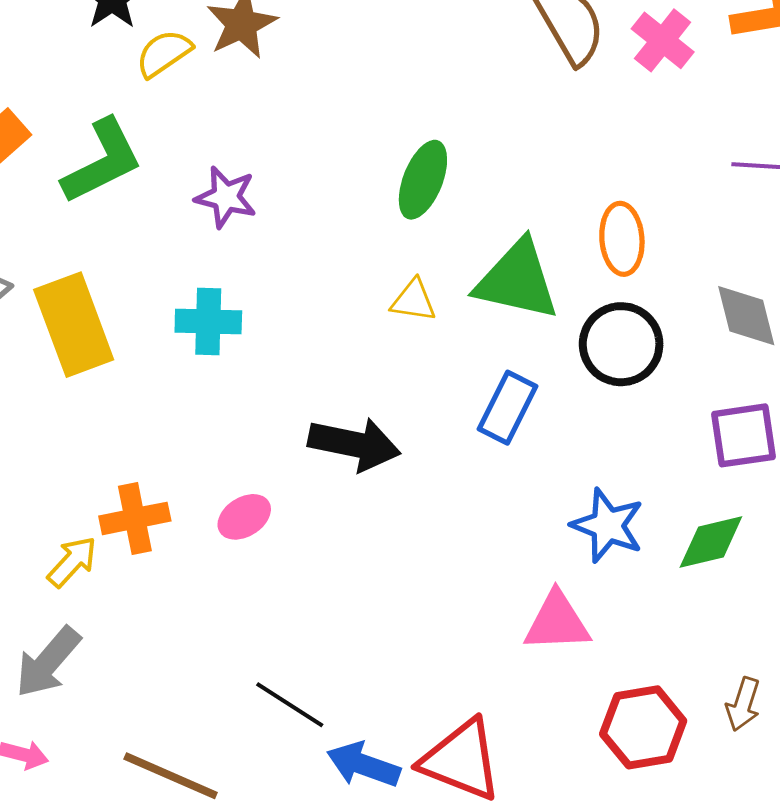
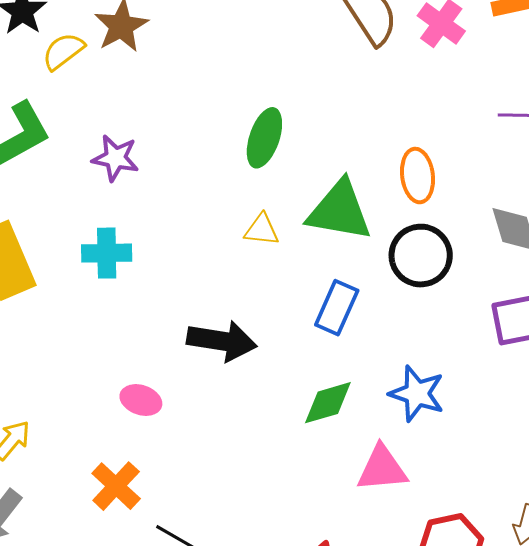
pink ellipse: (244, 517) -> (141, 400), turned 54
orange cross: (135, 518) -> (116, 486), moved, turned -33
green diamond: (711, 542) -> (328, 403), moved

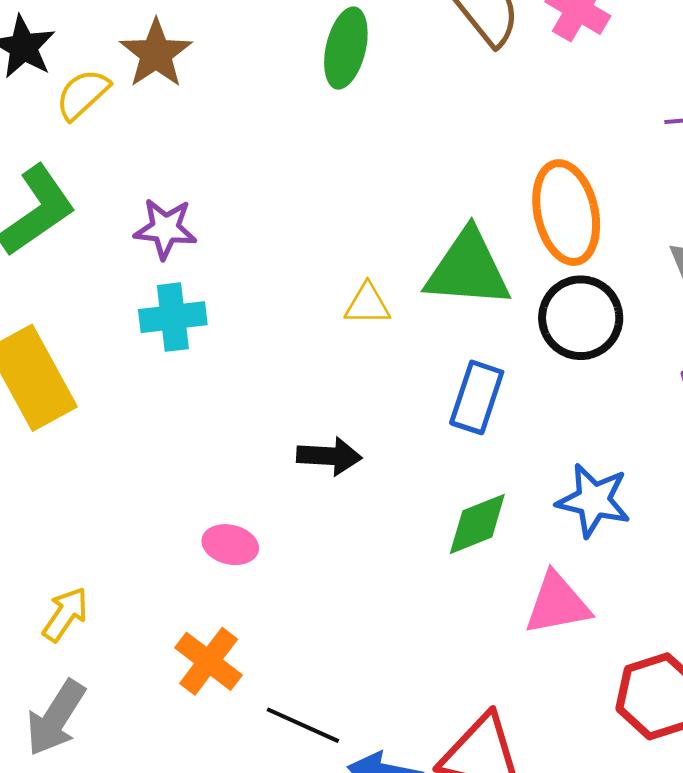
green ellipse: (264, 138) -> (346, 48), moved
orange ellipse: (418, 176) -> (566, 213), size x1.4
cyan cross: (107, 253) -> (173, 317), moved
black arrow: (222, 341) -> (329, 456), size x0.7

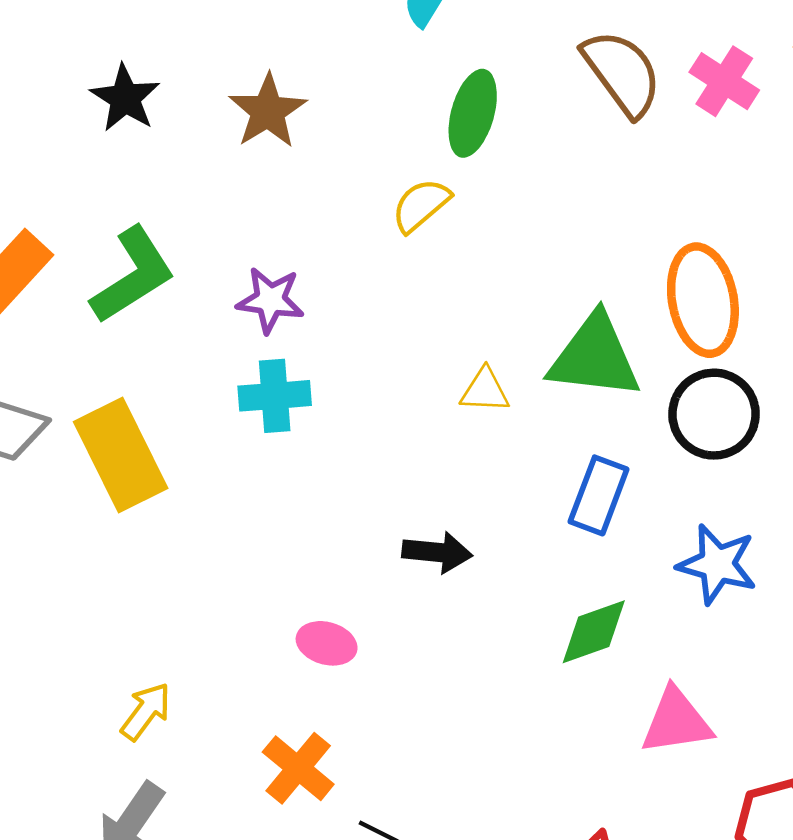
yellow semicircle: (83, 94) -> (421, 205), moved
blue star: (594, 500) -> (717, 564), moved

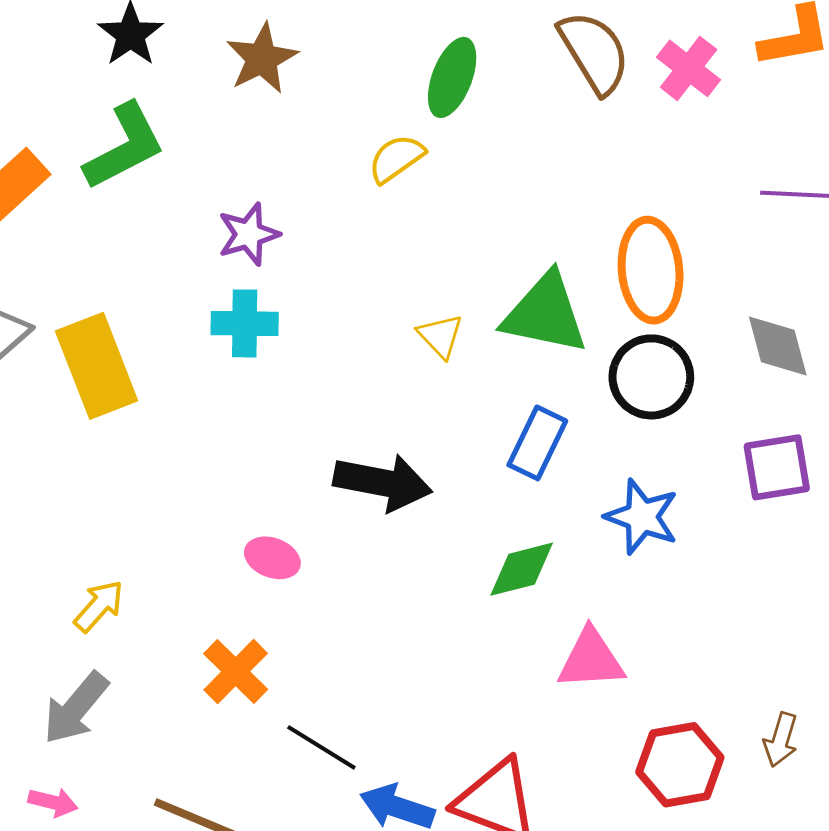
green L-shape: (133, 275) -> (124, 146), moved
purple star: (270, 300) -> (249, 234), turned -30
yellow triangle: (485, 390) -> (440, 336), turned 39
black arrow: (437, 552) -> (383, 482), size x1.5

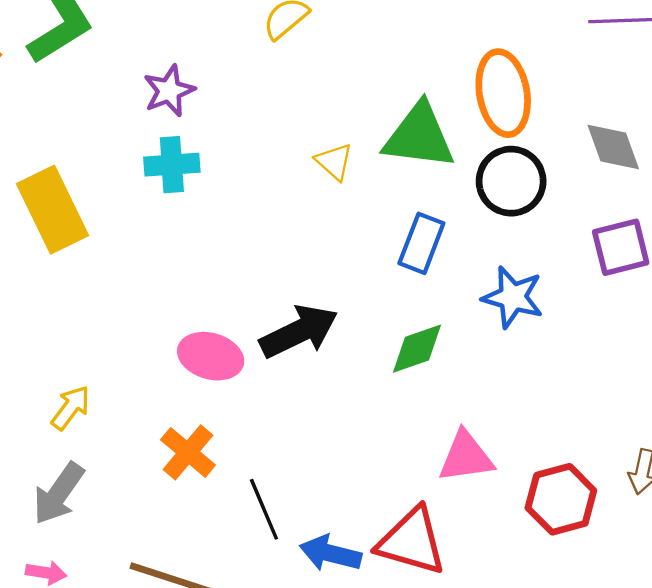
black arrow: (383, 482) -> (299, 332), moved, turned -32
pink ellipse: (272, 558) -> (211, 356), size x1.4
pink triangle: (591, 659) -> (466, 457), moved
black line: (321, 747) -> (264, 509), turned 40

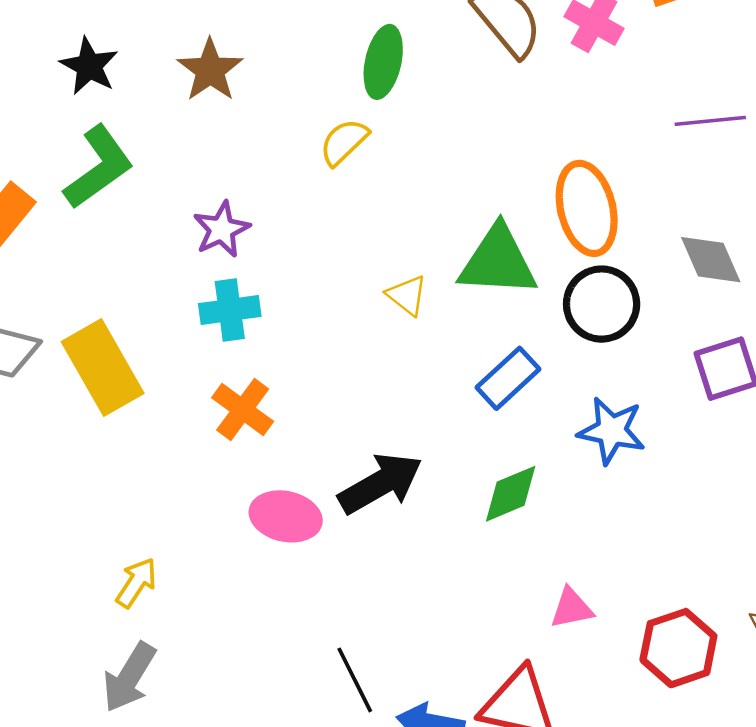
blue rectangle: (421, 243) -> (508, 378), turned 30
orange cross: (188, 452) -> (243, 410), moved
pink triangle: (466, 457) -> (572, 608), size x0.7

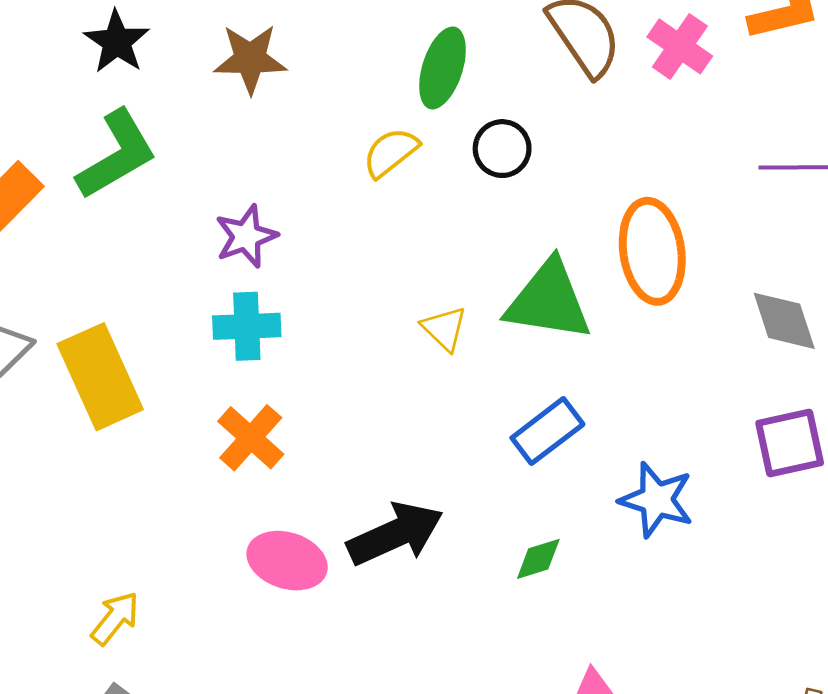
brown star: (210, 70) -> (250, 59), turned 30
black circle: (602, 304) -> (502, 149), moved, size x0.7
green diamond: (511, 494) -> (538, 559), size x0.7

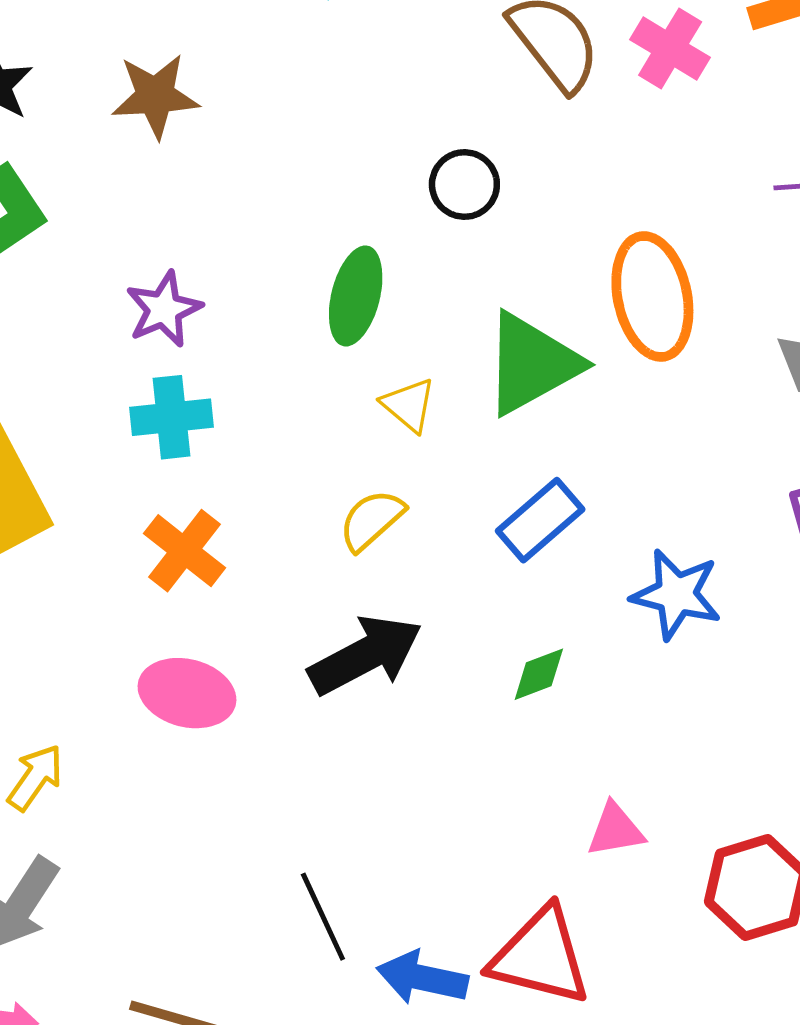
green ellipse: (443, 68) -> (356, 296), moved
yellow semicircle: (391, 152) -> (372, 520), moved
green triangle: (549, 301) -> (532, 364), turned -34
pink ellipse: (287, 561) -> (187, 693), moved

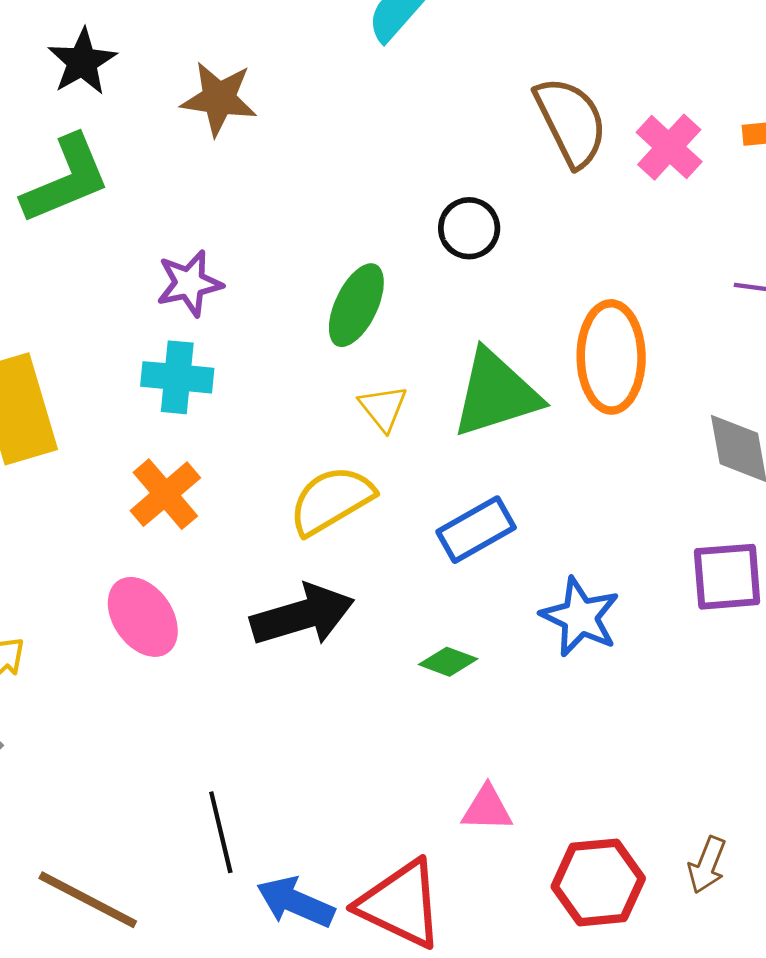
yellow semicircle: (372, 520) -> (331, 500), size x1.4
green diamond: (539, 674) -> (448, 662), turned 30
pink ellipse: (187, 693) -> (143, 617), turned 30

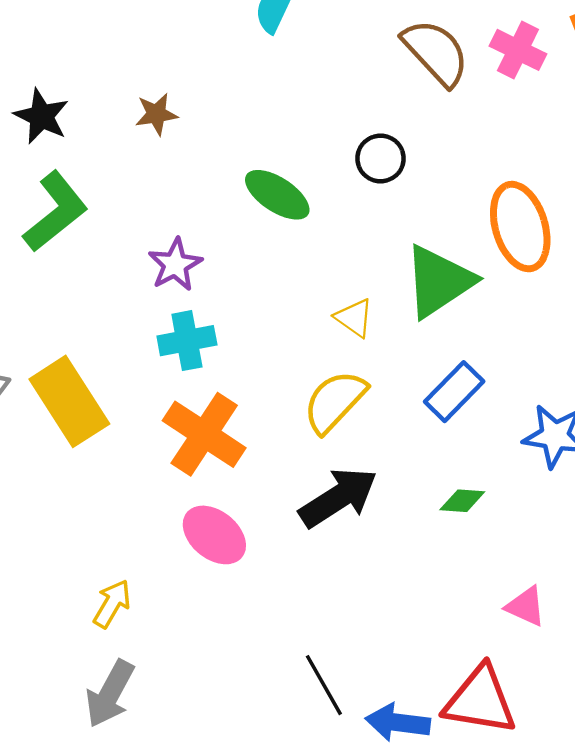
brown star: (219, 99) -> (156, 114), size x0.7
green ellipse: (356, 305) -> (277, 195), moved, turned -66
orange cross: (165, 494) -> (204, 434), size x1.4
pink triangle: (487, 809) -> (526, 606), turned 39

